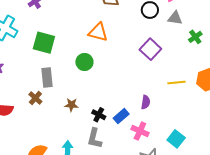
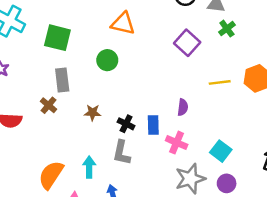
green cross: (195, 37) -> (227, 29), moved
blue rectangle: (121, 116) -> (153, 125), turned -49

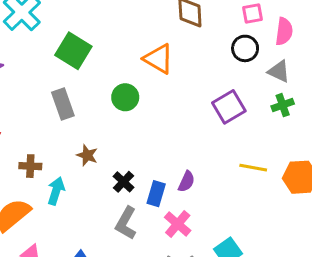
gray rectangle: (62, 80) -> (63, 104), turned -30
brown cross: (49, 105) -> (30, 166), moved, turned 35
purple semicircle: (183, 107) -> (186, 181), moved
gray L-shape: (122, 153) -> (126, 223), moved
cyan arrow: (89, 167) -> (56, 191), moved

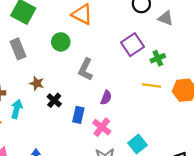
green cross: (283, 105) -> (158, 58), moved
black cross: (124, 182) -> (54, 100), moved
blue rectangle: (156, 194) -> (78, 115), moved
gray L-shape: (126, 223) -> (86, 69), moved

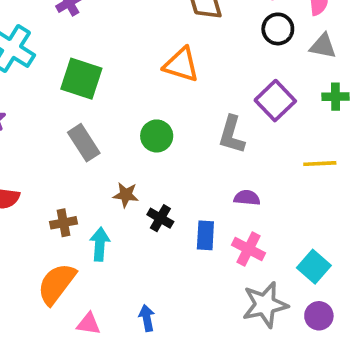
green circle: (61, 42) -> (157, 136), moved
green cross: (158, 58) -> (335, 97), moved, turned 32
gray L-shape: (86, 69) -> (232, 135), moved
purple semicircle: (106, 98) -> (247, 198), turned -96

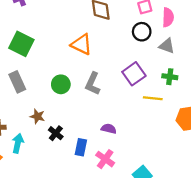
gray L-shape: (232, 135) -> (93, 84), moved
yellow line: (320, 164) -> (153, 98), moved

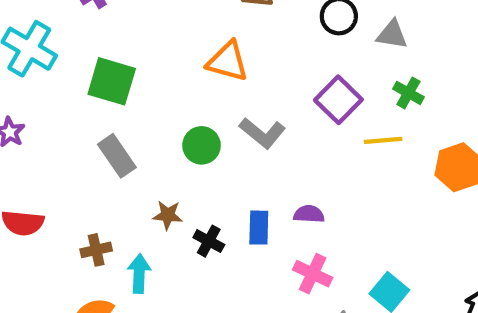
green cross: (170, 77) -> (408, 93), turned 32
gray L-shape: (93, 84) -> (262, 133), turned -65
blue rectangle: (81, 147) -> (259, 228), moved

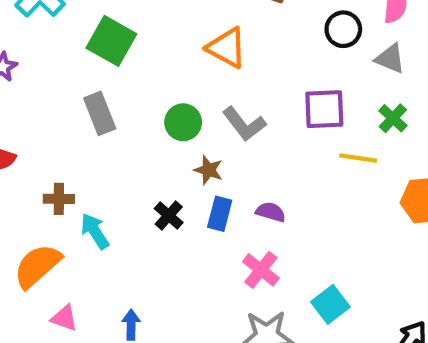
purple square: (338, 100) -> (324, 109), turned 30
brown star: (168, 215) -> (209, 170), moved
cyan arrow: (139, 274) -> (95, 231), turned -48

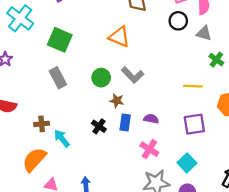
purple square: (324, 109) -> (194, 124), moved
green cross: (393, 118) -> (216, 60), moved

